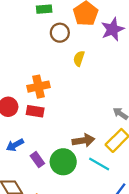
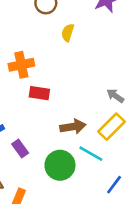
red rectangle: (35, 111) -> (39, 93), moved
green circle: (63, 162) -> (60, 165), moved

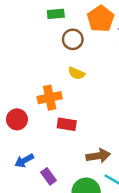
yellow semicircle: (68, 33) -> (76, 73), moved, turned -84

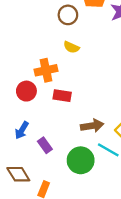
red circle: (17, 119) -> (26, 91), moved
blue arrow: (24, 161) -> (22, 130), turned -30

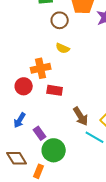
brown arrow: (92, 126) -> (81, 116), turned 66
green circle: (81, 160) -> (54, 150), moved

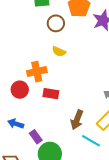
brown arrow: (81, 116) -> (77, 120), turned 54
blue arrow: (20, 120) -> (16, 124), turned 77

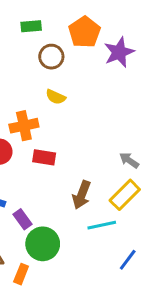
cyan line: (91, 141) -> (102, 225), turned -42

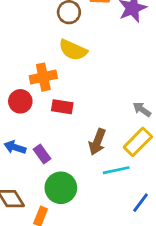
yellow semicircle: (56, 97) -> (73, 50), size x1.5
purple rectangle: (23, 219) -> (42, 154), moved

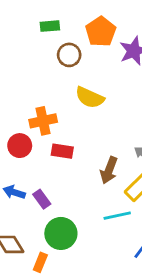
yellow semicircle: (73, 50) -> (90, 98), moved
brown arrow: (97, 142) -> (109, 170), moved

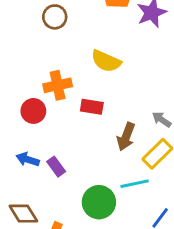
brown circle: (69, 55) -> (55, 17), moved
red rectangle: (62, 151) -> (92, 107), moved
green circle: (61, 233) -> (99, 202), moved

